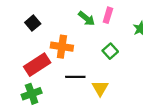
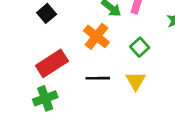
orange cross: (62, 47) -> (96, 36), moved, turned 30
yellow triangle: (100, 88) -> (136, 81), moved

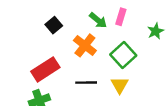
black square: (47, 13) -> (54, 25), moved
green square: (140, 47) -> (123, 55), size x1.5

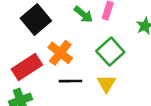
black square: (54, 25) -> (36, 19), size x1.6
orange cross: (85, 45) -> (60, 53), moved

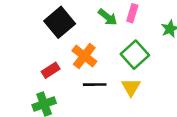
red rectangle: (27, 67) -> (51, 70), size x0.6

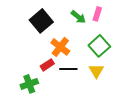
red rectangle: (51, 70) -> (47, 65), moved

